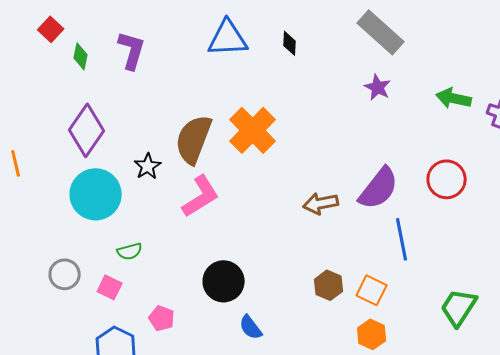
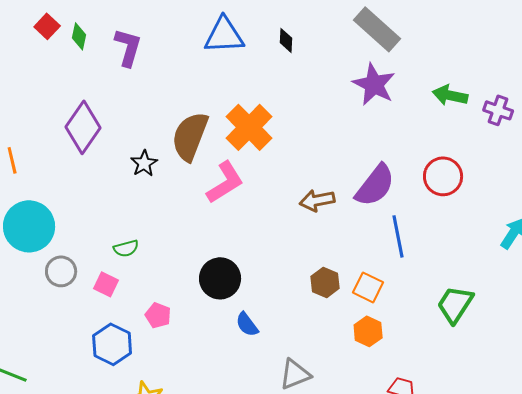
green diamond: (81, 56) -> (79, 36), moved
purple star: (378, 87) -> (374, 84), size x1.6
cyan circle: (96, 194) -> (29, 226), moved
pink L-shape: (201, 196) -> (225, 182), moved

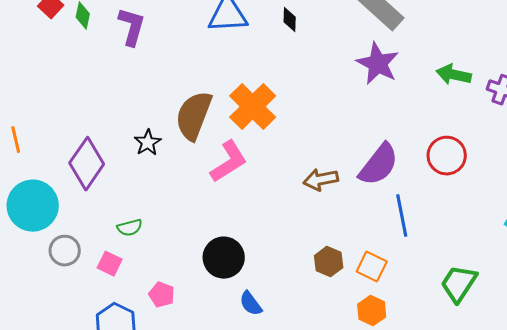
purple diamond: (83, 127) -> (87, 164), moved

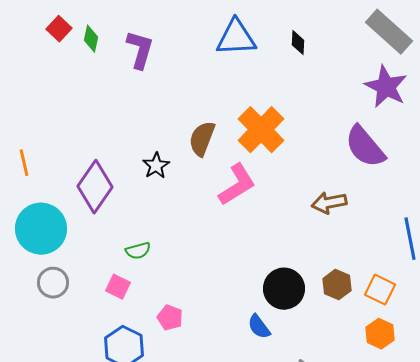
brown semicircle: (194, 116) -> (202, 139), size x0.7
purple semicircle: (379, 165) -> (365, 147), moved, turned 102
gray circle: (65, 251) -> (53, 283), moved
black circle: (224, 258) -> (284, 289), moved

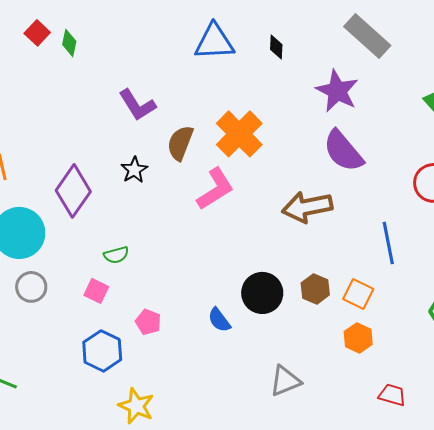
purple L-shape: (140, 50) -> (137, 105), moved, turned 132
purple star: (386, 87) -> (337, 91), moved
brown arrow: (329, 203) -> (307, 207), size x1.4
blue semicircle: (259, 327) -> (219, 320), moved

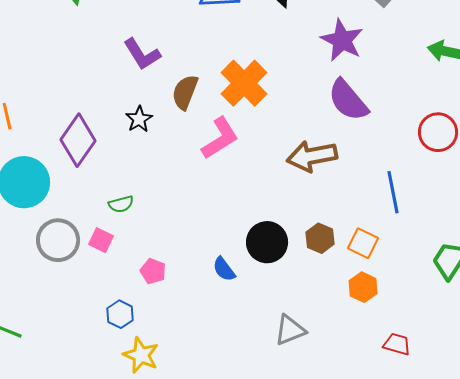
gray circle: (31, 287) -> (58, 240), moved, size x1.4
blue hexagon: (102, 351) -> (120, 314), moved, size x0.7

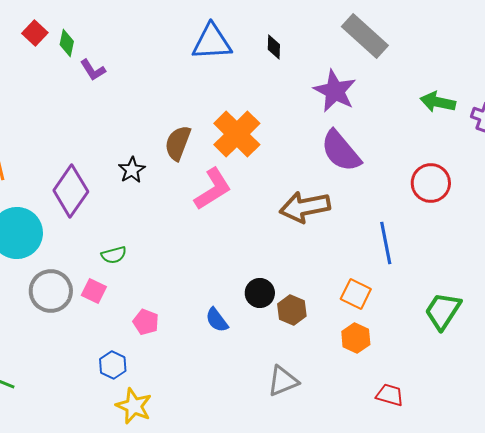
purple L-shape: (142, 54) -> (93, 70), moved, size x0.7
brown hexagon: (320, 238) -> (292, 310), moved
black circle: (267, 242) -> (260, 293), size x0.7

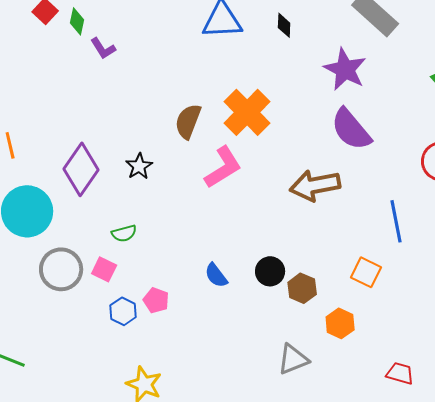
black star: (132, 170) -> (139, 166), moved
blue semicircle: (217, 320) -> (216, 275), moved
orange hexagon: (356, 338) -> (340, 323), moved
blue hexagon: (113, 365) -> (123, 311), moved

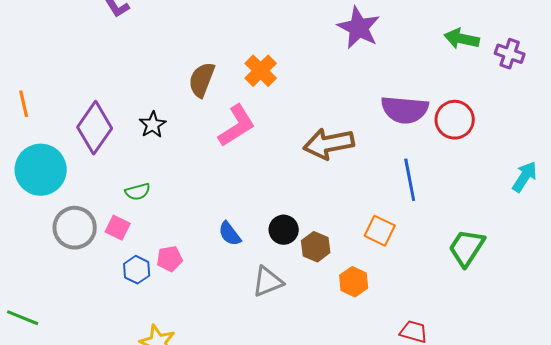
orange cross: (247, 112) -> (261, 71), size x0.7
purple semicircle: (351, 129) -> (405, 110), moved, turned -45
pink pentagon: (156, 300) -> (170, 259), turned -30
gray triangle: (293, 359) -> (268, 282), moved

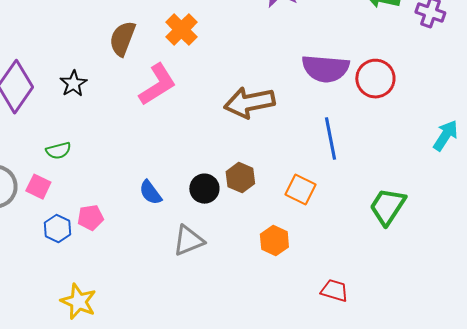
brown hexagon: (316, 247) -> (240, 178), moved

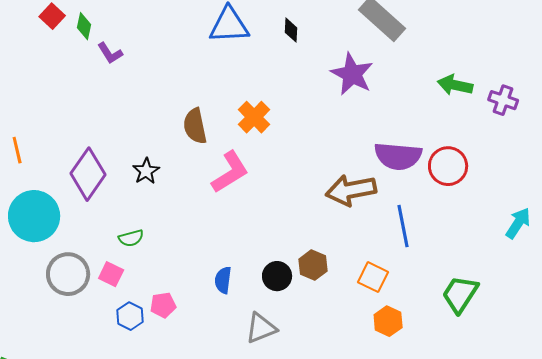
brown semicircle: (122, 39) -> (195, 126), turned -33
brown arrow: (249, 103) -> (351, 190), moved
blue semicircle: (150, 193) -> (223, 280), turned 44
orange hexagon: (274, 241) -> (388, 321), moved

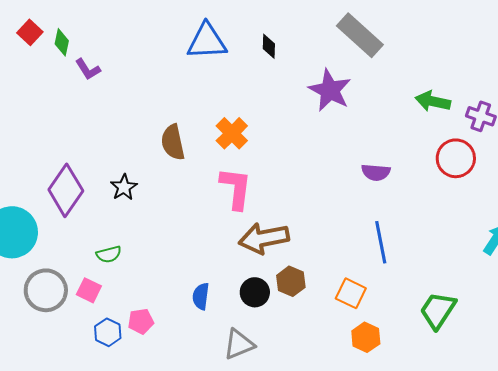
purple semicircle: (398, 156) -> (376, 172), size x0.6
red circle: (448, 166) -> (456, 158), moved
pink L-shape: (230, 172) -> (236, 188), moved, turned -51
brown arrow: (351, 190) -> (264, 238), moved

